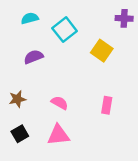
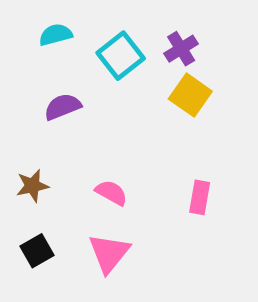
purple cross: (124, 18) -> (181, 49), moved, turned -35
pink triangle: (58, 135) -> (109, 253), turned -45

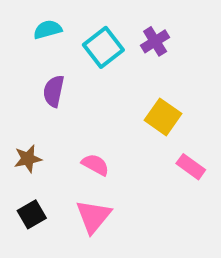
yellow square: (190, 95) -> (163, 117), moved
purple semicircle: (63, 107) -> (54, 91), turned -56
pink rectangle: (200, 197) -> (191, 167), moved, turned -64

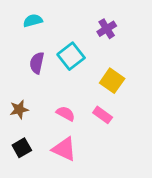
cyan square: (103, 47) -> (71, 56), moved
pink rectangle: (191, 167) -> (103, 115), moved
pink triangle: (93, 216) -> (64, 149), turned -44

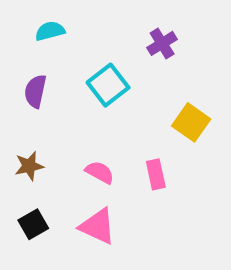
purple semicircle: (37, 63) -> (35, 91), moved
yellow square: (112, 81) -> (191, 122), moved
pink rectangle: (103, 115) -> (156, 174), turned 42

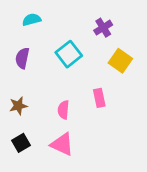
yellow square: (191, 122) -> (120, 61), moved
pink semicircle: (100, 172) -> (63, 110), turned -114
pink rectangle: (156, 174) -> (99, 98), moved

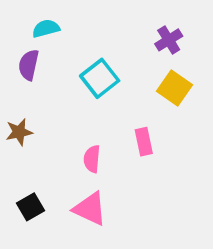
purple cross: (103, 28) -> (169, 40), moved
purple semicircle: (22, 58) -> (29, 65), moved
brown star: (18, 106) -> (19, 132), moved

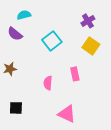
purple semicircle: (29, 65) -> (15, 34), turned -63
black square: (31, 207) -> (16, 108), turned 32
pink triangle: (90, 209) -> (67, 114), moved

